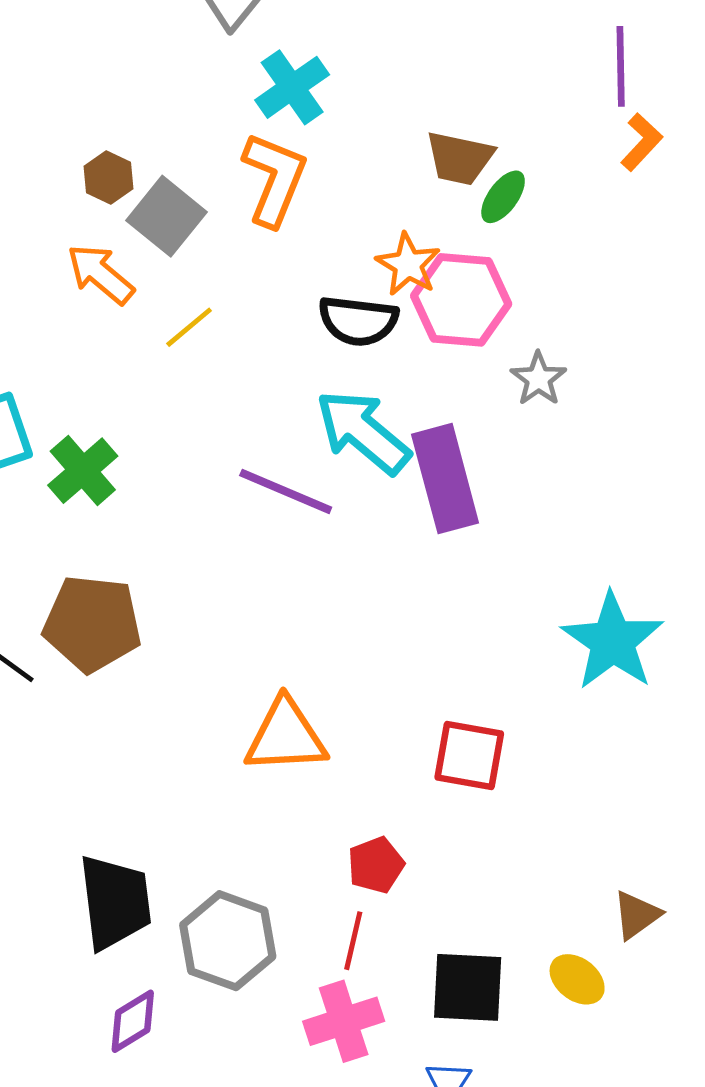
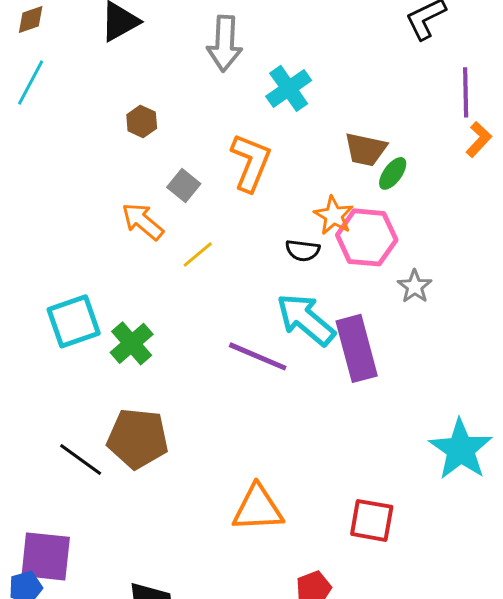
cyan cross: (292, 87) -> (289, 88), moved
brown hexagon: (109, 177) -> (142, 121), moved
gray square: (167, 216) -> (184, 185), size x0.7
black semicircle: (358, 321) -> (303, 250), size x0.7

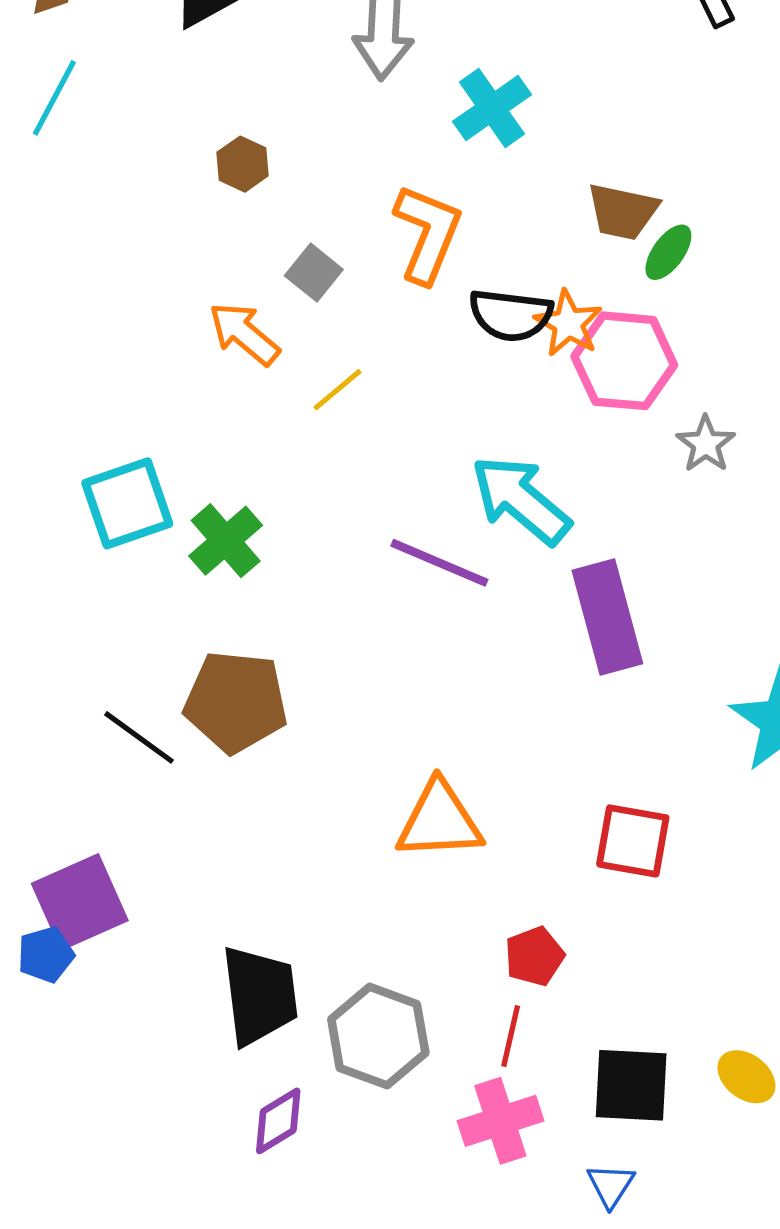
black semicircle: (303, 250) -> (511, 315), moved, size x1.4
purple rectangle: (357, 348) -> (607, 617), moved
purple square: (46, 556) -> (80, 902), turned -30

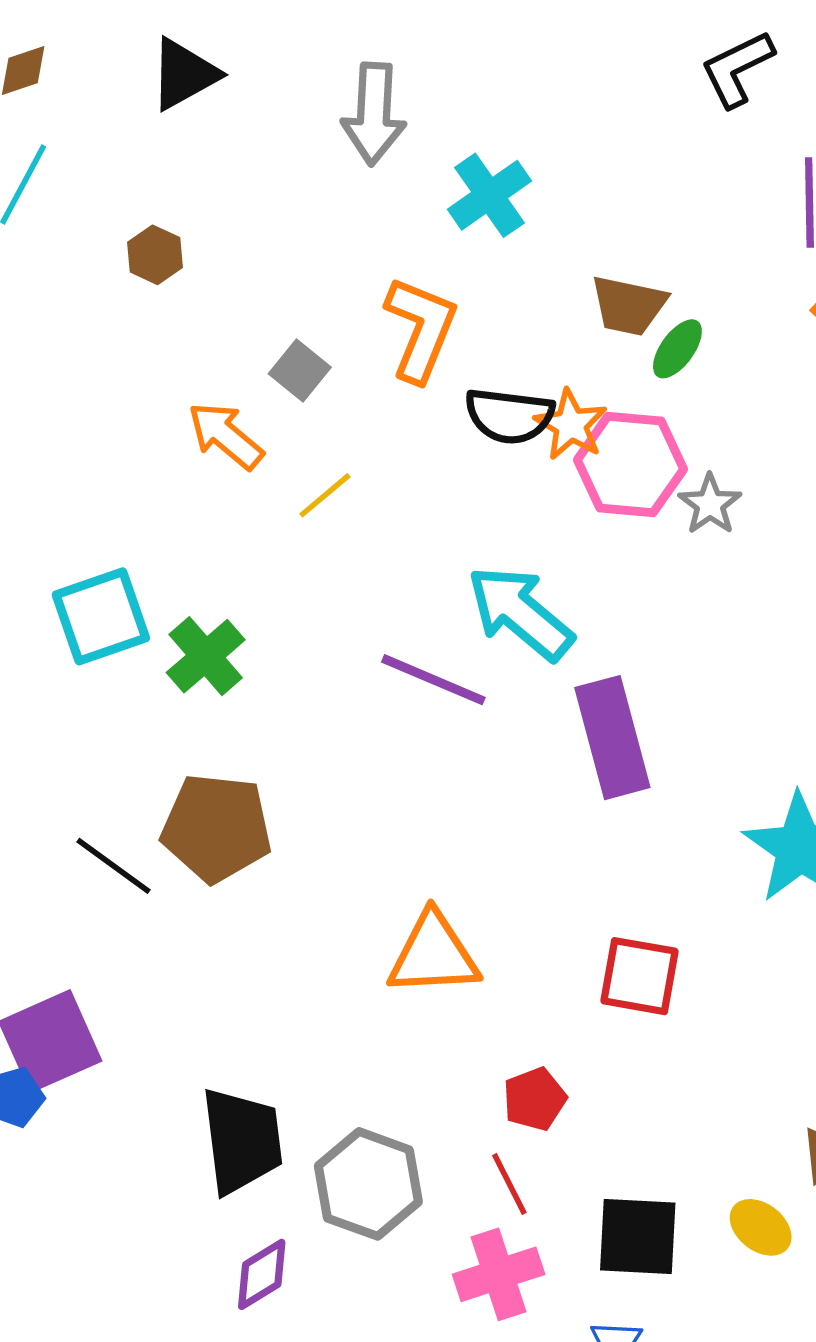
brown hexagon: (243, 164) -> (155, 255), moved
gray star: (706, 444) -> (710, 504), moved
red line: (511, 1036) -> (509, 1184), turned -40

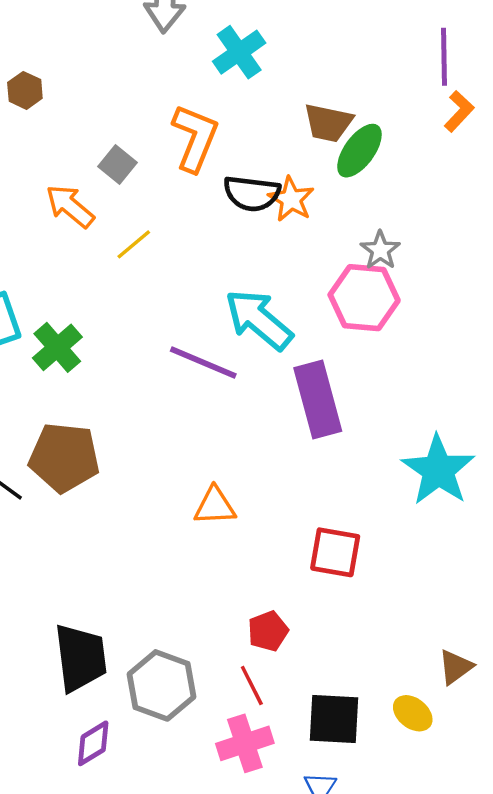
green ellipse: (677, 349) -> (359, 151), size x1.4
pink hexagon: (630, 465) -> (364, 298), moved
orange triangle: (433, 954) -> (215, 506), moved, size x0.7

